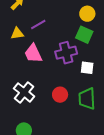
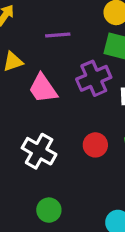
purple line: (38, 25) -> (58, 35), moved, turned 35

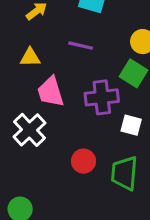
white cross: (39, 151) -> (29, 130), moved

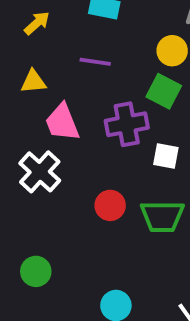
green trapezoid: (124, 173) -> (162, 216), turned -90

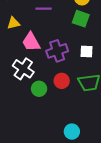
purple cross: (127, 124) -> (57, 51), moved
green circle: (36, 271) -> (39, 89), moved

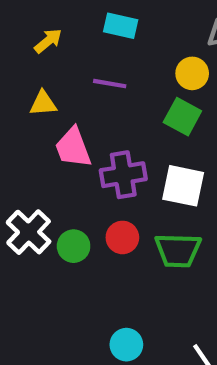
white square: (87, 52) -> (183, 186), size x1.5
white cross: (23, 69) -> (29, 232), moved

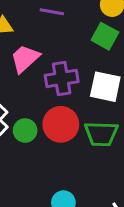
pink trapezoid: (73, 148) -> (25, 59), turned 68
red circle: (122, 237) -> (61, 124), size x1.5

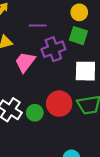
purple cross: (62, 78) -> (53, 49), moved

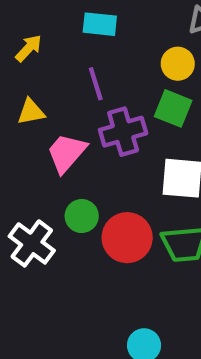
purple line: (38, 26) -> (96, 84), turned 70
green circle: (35, 113) -> (82, 216), moved

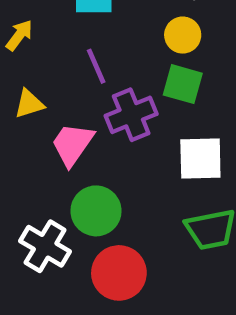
green circle: (82, 216) -> (96, 211), size x1.4
red circle: (127, 238) -> (119, 273), moved

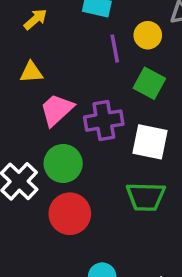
yellow circle: (183, 35) -> (148, 35), moved
purple line: (96, 66) -> (115, 49), moved
purple cross: (131, 115) -> (104, 121), moved

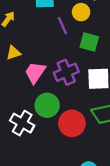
red circle: (70, 214) -> (72, 123), moved

